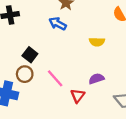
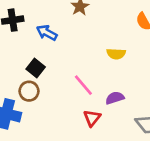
blue arrow: (58, 24) -> (47, 33), moved
pink line: (55, 78) -> (83, 85), moved

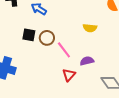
black square: (36, 68) -> (29, 35), turned -32
brown circle: (29, 91) -> (47, 38), moved

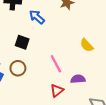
yellow semicircle: (90, 28) -> (87, 45), turned 32
brown circle: (47, 38) -> (18, 68), moved

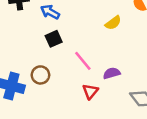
black square: (22, 42) -> (54, 39), moved, turned -32
yellow semicircle: (87, 45) -> (113, 23), moved, turned -72

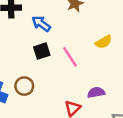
pink line: (83, 61) -> (70, 57), moved

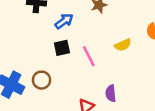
blue arrow: (41, 24) -> (64, 21), turned 102
purple semicircle: (96, 92) -> (111, 93), turned -91

